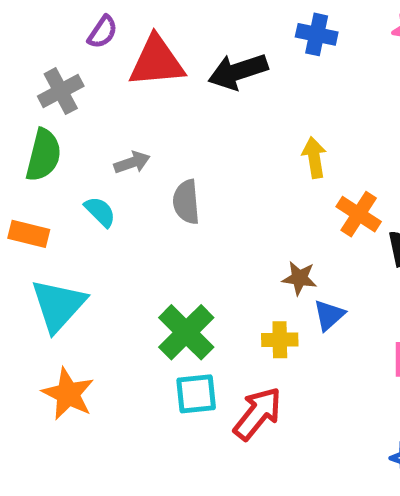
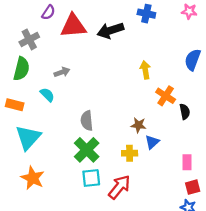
gray semicircle: (186, 202) -> (87, 121), moved

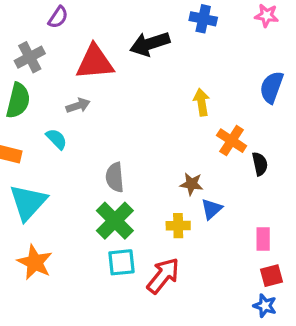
red triangle: (73, 26) -> (95, 62), moved

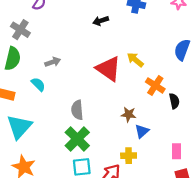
black arrow: (150, 44) -> (101, 21), size x0.6
gray cross: (30, 57) -> (20, 30), turned -30
red triangle: (95, 62) -> (108, 69), moved, turned 40
yellow arrow: (202, 102) -> (135, 60), turned -42
yellow cross: (178, 226) -> (129, 156), moved

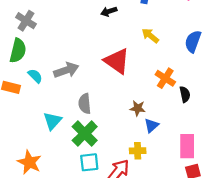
yellow arrow: (135, 60) -> (150, 36), moved
gray arrow: (53, 62) -> (66, 70), moved, size x1.5
cyan semicircle: (38, 84) -> (35, 76), moved
cyan triangle: (19, 127) -> (52, 121), moved, size x0.7
pink rectangle: (177, 151) -> (187, 146), size x1.5

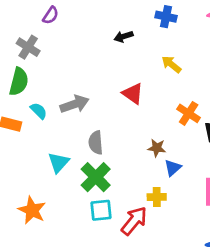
red triangle: (117, 61) -> (133, 94), size x0.7

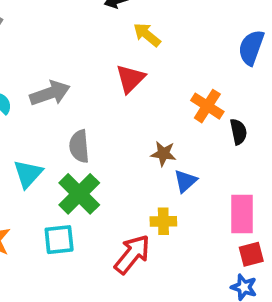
yellow arrow: (171, 64) -> (147, 35), moved
red triangle: (133, 94) -> (130, 79), turned 40
cyan square: (101, 210) -> (59, 240), moved

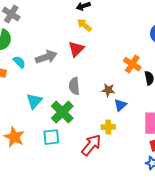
yellow arrow: (147, 35) -> (84, 25), moved
red triangle: (130, 79) -> (76, 49), moved
gray semicircle: (79, 146) -> (74, 86), moved

